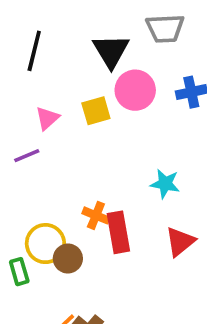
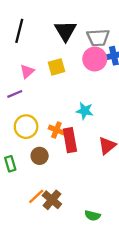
gray trapezoid: (165, 28) -> (98, 38), moved
pink circle: (135, 90) -> (95, 59), moved
cyan star: (165, 184) -> (85, 111), moved
yellow circle: (45, 244) -> (26, 127), moved

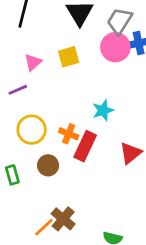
gray trapezoid: (98, 38) -> (119, 21), turned 125
cyan star: (85, 111) -> (103, 110), turned -30
red rectangle: (70, 140) -> (85, 146), turned 35
orange line: (36, 196) -> (44, 227), moved

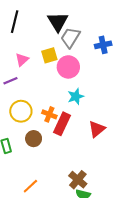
gray trapezoid: (119, 21) -> (70, 37), moved
pink circle: (115, 47) -> (68, 67), moved
brown cross: (63, 219) -> (78, 180), moved

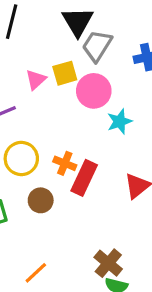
pink triangle: (22, 60) -> (36, 80), moved
cyan star: (76, 96) -> (120, 121), moved

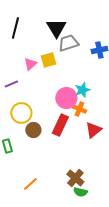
gray trapezoid: (97, 46) -> (68, 43), turned 40
pink circle: (94, 91) -> (66, 98), moved
orange cross: (65, 163) -> (79, 109), moved
brown circle: (41, 200) -> (33, 130), moved

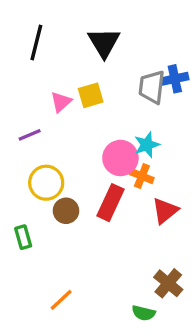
gray trapezoid: (68, 43) -> (152, 87), moved, turned -65
brown cross: (75, 178) -> (168, 283), moved

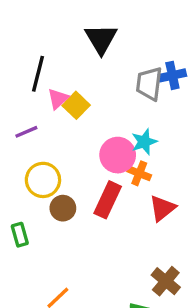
black line: (36, 42) -> (38, 74), moved
yellow square: (91, 95) -> (76, 105), moved, turned -30

